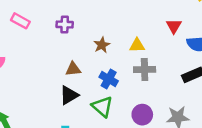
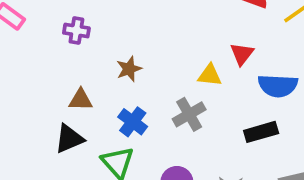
yellow triangle: (137, 45) -> (210, 75), moved
gray cross: (145, 69) -> (189, 114), turned -36

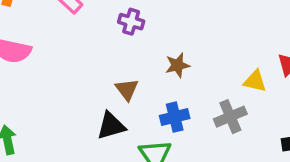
brown triangle: (81, 100) -> (127, 89), turned 45
blue cross: (133, 122) -> (175, 117), turned 32

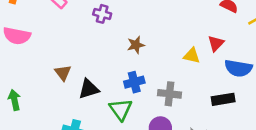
brown triangle: (127, 89) -> (63, 73), moved
gray cross: (230, 117) -> (169, 94), moved, turned 30

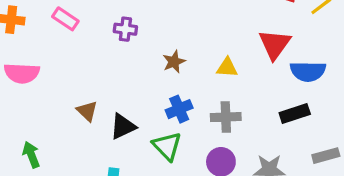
red triangle: (216, 43) -> (275, 44), size x1.5
yellow triangle: (192, 56) -> (227, 68), moved

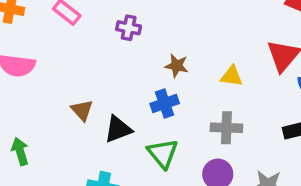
brown star: (174, 62) -> (177, 66), turned 30
blue cross: (179, 109) -> (165, 104), moved

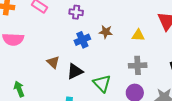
blue cross: (165, 104) -> (82, 40), moved

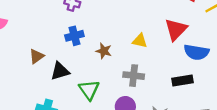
brown star: (106, 32) -> (104, 51), moved
brown triangle: (53, 62) -> (36, 56), turned 32

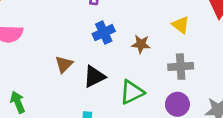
yellow triangle: (140, 41) -> (181, 25), turned 35
green triangle: (89, 90) -> (132, 92), turned 50

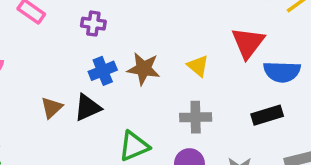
brown star: (141, 44) -> (144, 69), moved, size x1.4
black triangle: (94, 77) -> (88, 107), moved

